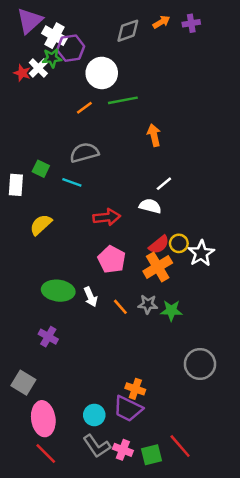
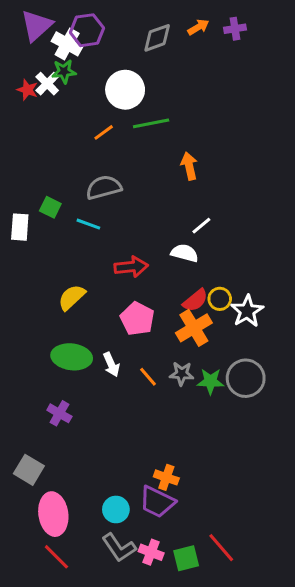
purple hexagon: (71, 48) -> (87, 30), moved
yellow semicircle: (41, 225) -> (72, 297), moved
gray circle: (200, 364) -> (246, 378), moved

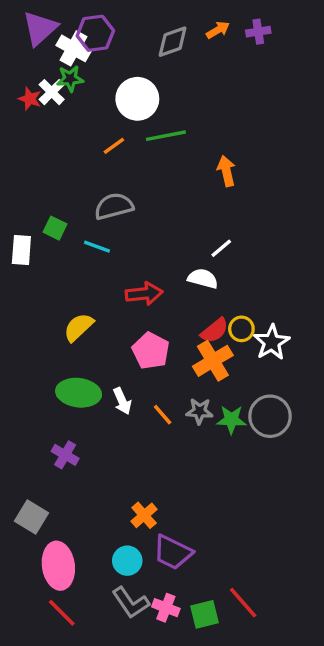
orange arrow: (189, 166) -> (226, 171), moved
orange cross: (166, 477) -> (144, 515), moved, turned 30

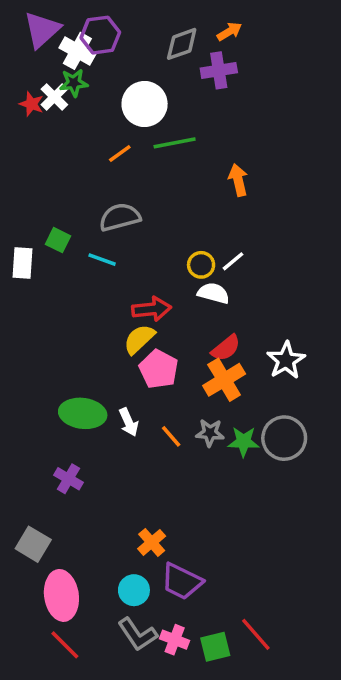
purple cross: (258, 32) -> (219, 70), moved, size x1.4
yellow semicircle: (79, 327) -> (139, 339), moved
yellow circle: (241, 329) -> (201, 265), moved

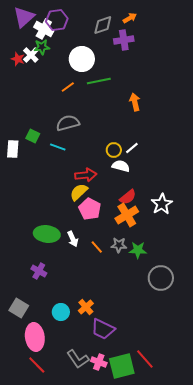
gray circle: (284, 438) -> (161, 278), moved
cyan circle: (134, 590) -> (61, 312), moved
green square: (215, 647) -> (122, 366), size x1.5

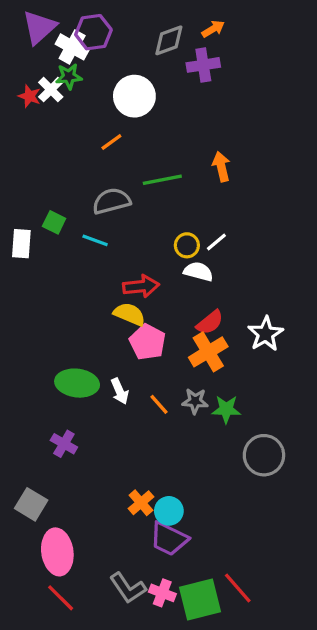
green line: (99, 81) -> (162, 180), moved
yellow semicircle: (79, 192) -> (129, 314), turned 66
cyan circle: (61, 312) -> (169, 511), moved

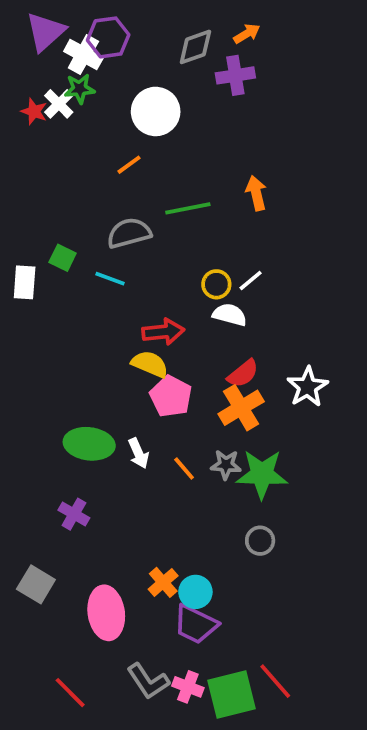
green star: (226, 409) -> (262, 474), size x1.5
gray circle: (264, 455) -> (260, 541), moved, size x0.6
pink ellipse: (57, 552) -> (106, 613), moved

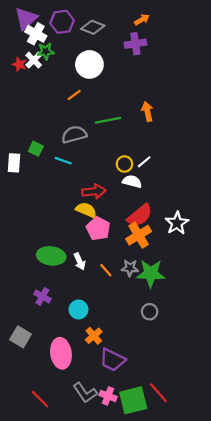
gray diamond: (195, 47) -> (93, 27), moved, turned 40
white cross: (83, 55) -> (36, 34), moved
red semicircle: (243, 374) -> (140, 215), size x1.4
cyan circle: (195, 592) -> (78, 310), moved

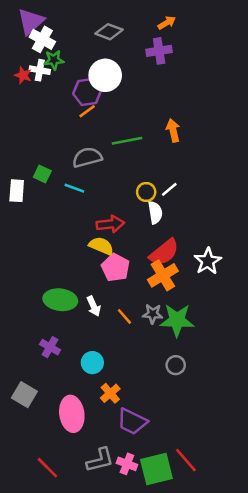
purple hexagon: (62, 22) -> (87, 92), moved
white cross: (34, 60) -> (40, 70), turned -35
white semicircle: (132, 182) -> (155, 213), turned 66
gray L-shape: (85, 393) -> (100, 460), turned -70

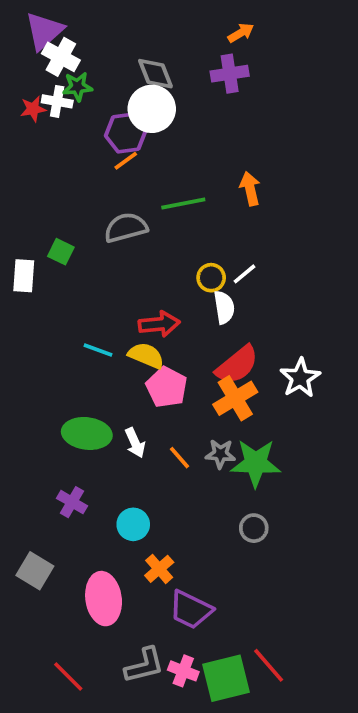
gray diamond: (109, 32) -> (155, 74), moved, turned 48
red star: (23, 75) -> (33, 109), turned -30
cyan line: (74, 188) -> (98, 350), moved

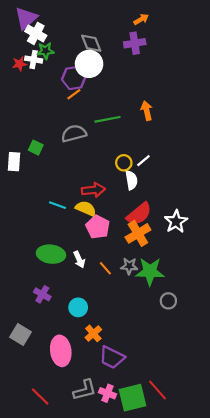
gray circle: (254, 528) -> (168, 301), moved

